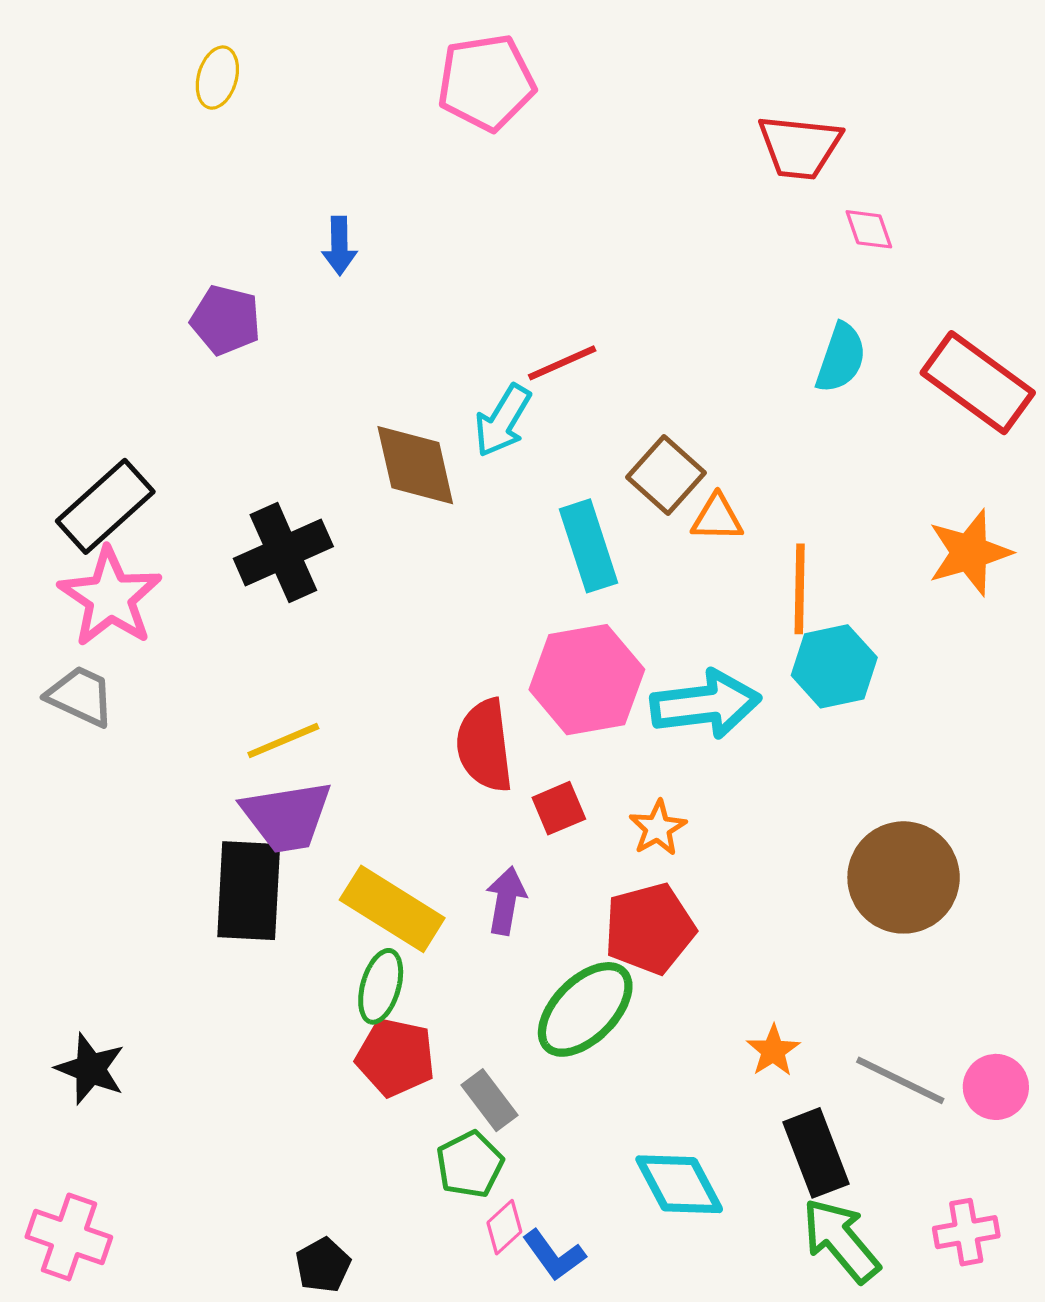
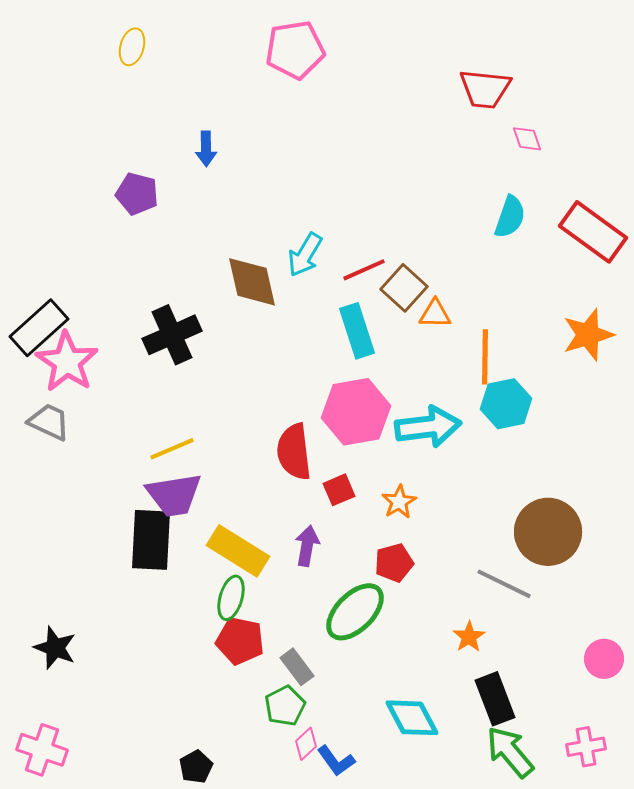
red line: (562, 363) -> (364, 270), moved
black rectangle: (105, 506) -> (39, 328), moved
red pentagon: (650, 929) -> (394, 563), size x0.7
gray line: (900, 1080) -> (504, 584), moved

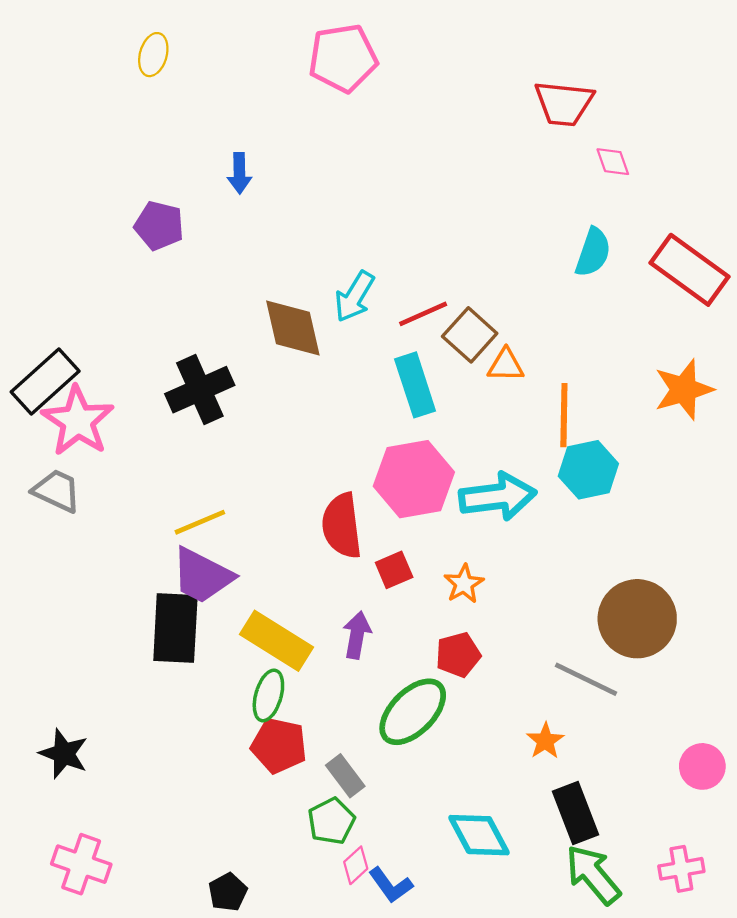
purple trapezoid: (174, 495) -> (202, 576), turned 36
pink cross: (42, 750) -> (81, 864), moved

